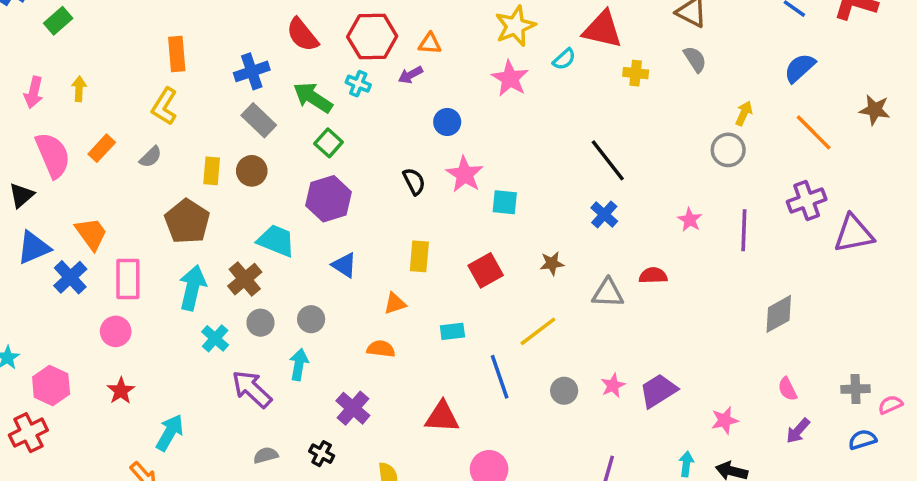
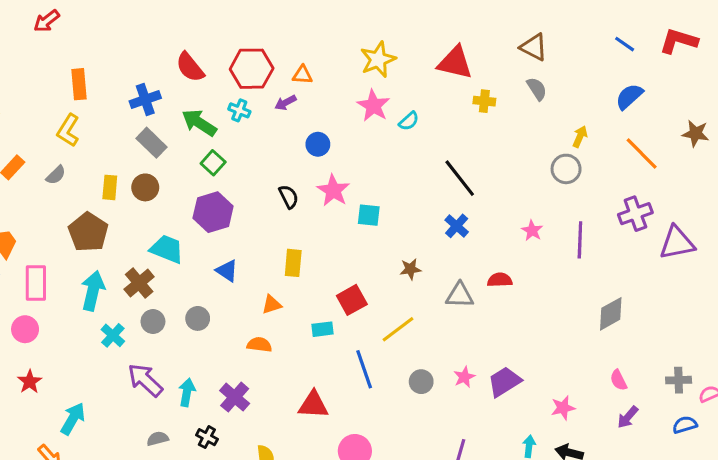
cyan semicircle: (564, 59) -> (409, 121), moved
red square: (486, 270) -> (352, 300), moved
cyan arrow: (299, 365) -> (187, 392), moved

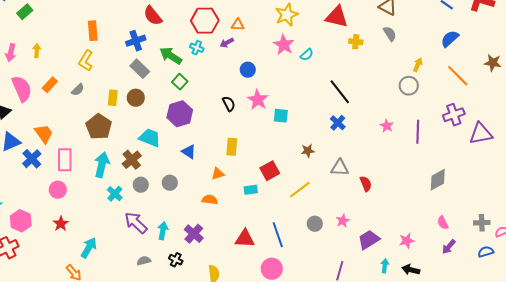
red semicircle: (190, 67) -> (153, 16), moved
red semicircle: (500, 280) -> (366, 184), moved, turned 70
blue line: (364, 369) -> (278, 235), moved
purple trapezoid: (504, 382) -> (369, 240), moved

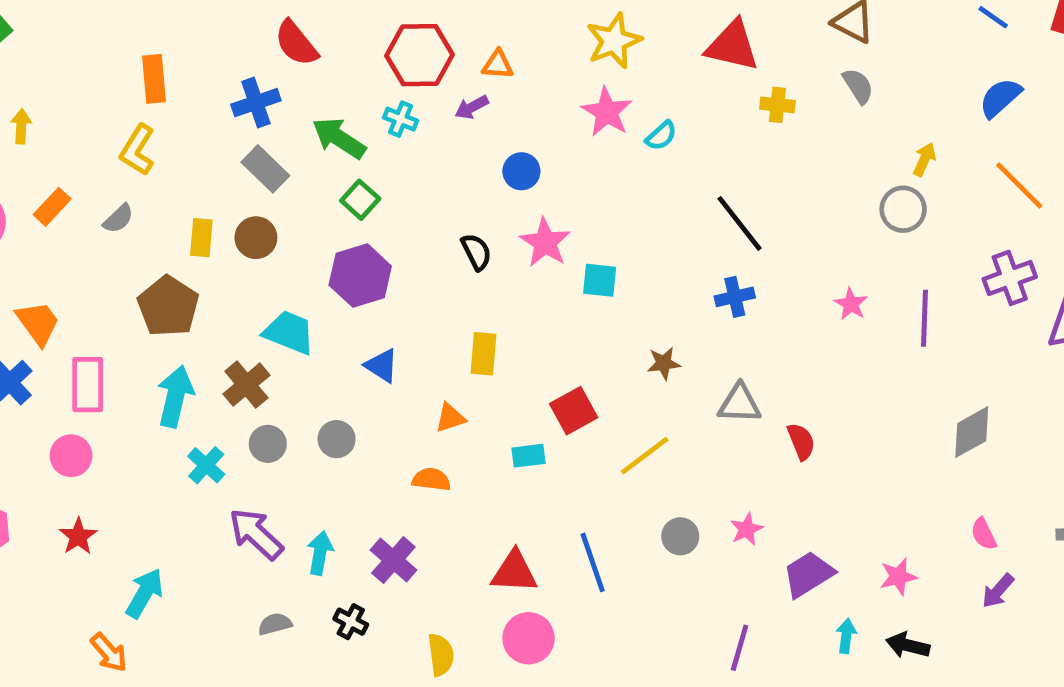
blue cross: (338, 123) -> (735, 297), turned 35
pink circle: (272, 269) -> (529, 638), moved

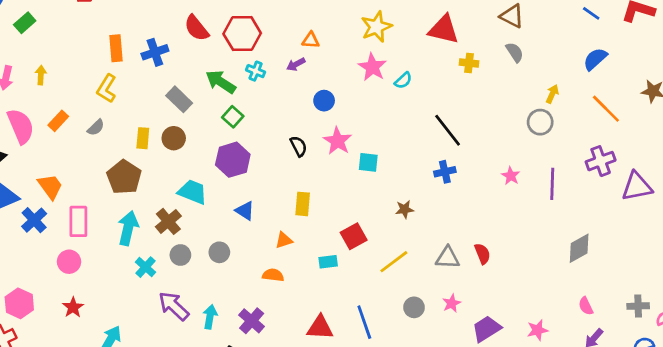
red hexagon: (419, 55) -> (242, 34), moved
blue cross: (256, 103) -> (155, 52), moved
gray triangle: (740, 404) -> (448, 258), moved

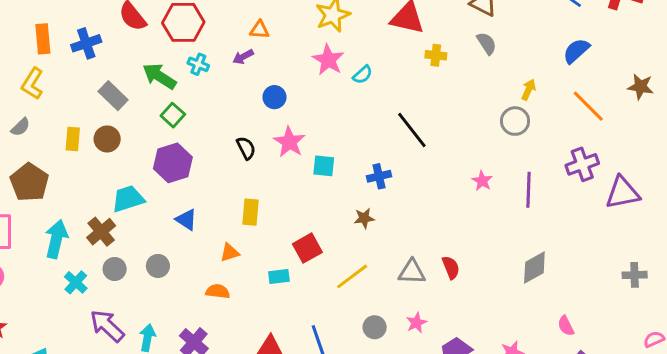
blue cross: (445, 172) -> (379, 176), moved
brown pentagon: (124, 177) -> (29, 182), moved
cyan trapezoid: (192, 192) -> (128, 199), turned -40
gray diamond: (579, 248) -> (534, 267), moved
gray cross: (638, 306) -> (635, 275), moved

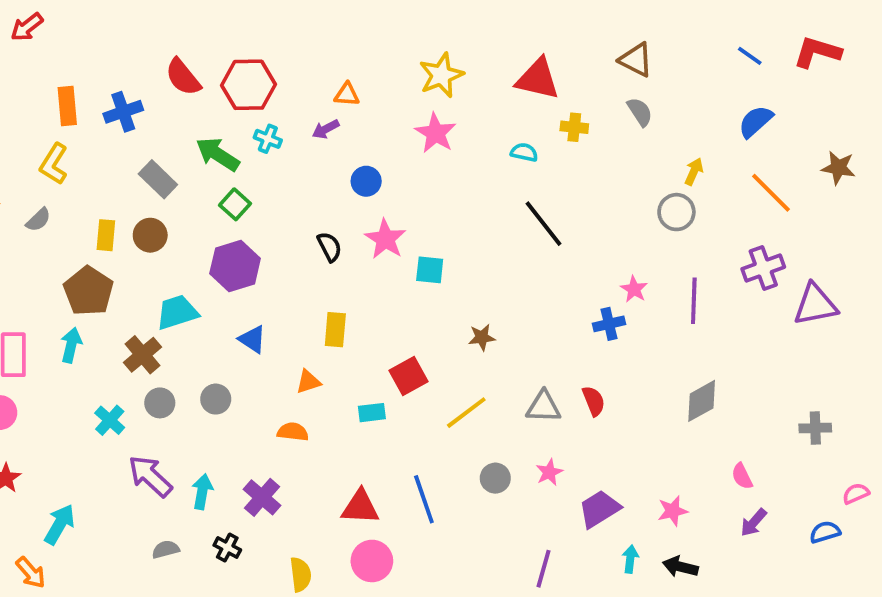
cyan semicircle: (363, 75) -> (524, 152), moved, turned -126
blue cross: (379, 176) -> (609, 324), moved
brown pentagon: (29, 182) -> (89, 291), moved
cyan arrow: (56, 239) -> (71, 345), moved, size x0.7
gray cross: (635, 275) -> (815, 428), moved

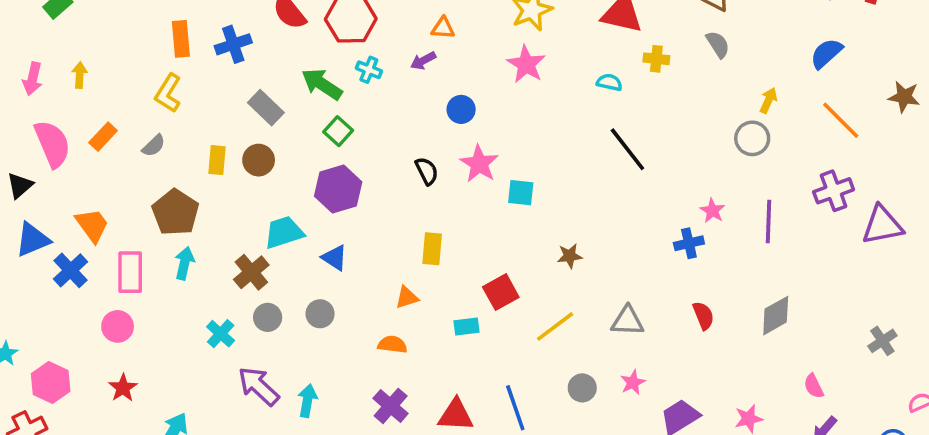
brown pentagon: (89, 291) -> (175, 213), moved
blue triangle: (252, 339) -> (335, 258), moved
red semicircle: (594, 401) -> (703, 316), moved
gray cross: (815, 428) -> (882, 341), turned -32
purple cross: (262, 497) -> (391, 406), moved

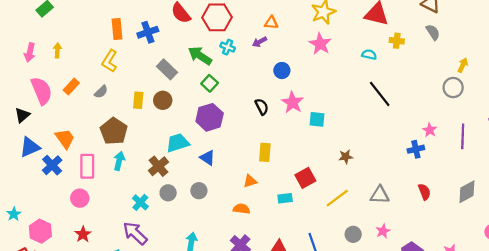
purple arrow: (259, 386) -> (135, 233), moved

